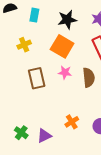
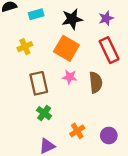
cyan rectangle: (34, 15) -> (36, 14), turned 64
green cross: (21, 133) -> (44, 113), moved

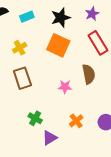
pink star: (70, 77) -> (65, 87), moved
brown rectangle: (39, 83) -> (22, 78), moved
green cross: (44, 113) -> (35, 118), moved

